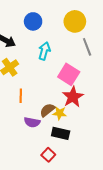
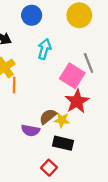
gray line: (87, 47) -> (89, 63), moved
orange line: (21, 96) -> (14, 85), moved

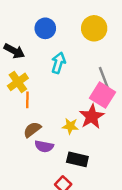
pink square: (72, 76) -> (102, 95), moved
brown semicircle: (48, 116) -> (32, 130), moved
yellow star: (62, 120) -> (70, 126), moved

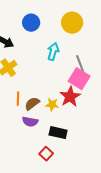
cyan arrow: (58, 63) -> (53, 52), moved
orange line: (27, 100) -> (18, 99), moved
brown semicircle: (32, 130) -> (32, 104), moved

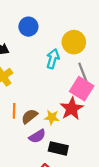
yellow circle: (72, 23) -> (74, 42), moved
purple semicircle: (30, 122) -> (37, 136), moved, turned -42

